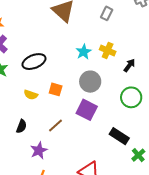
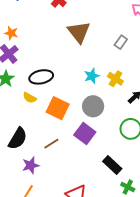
orange square: (56, 89) -> (58, 108), size x1.6
yellow semicircle: (31, 95) -> (30, 98), moved
black semicircle: (21, 126) -> (18, 139), size x1.6
green cross: (138, 155) -> (128, 187), turned -32

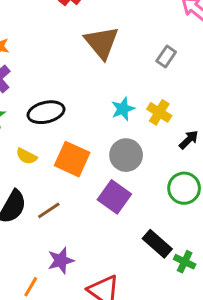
yellow semicircle: (30, 98) -> (26, 156), moved
brown line: (51, 144) -> (49, 210), moved
purple star: (31, 165) -> (61, 260), moved
green cross: (128, 187) -> (185, 262), moved

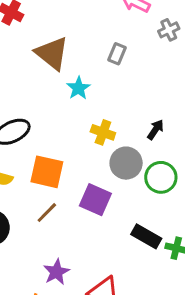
cyan star: (123, 109) -> (78, 88), moved
yellow cross: (159, 112) -> (103, 132), moved
gray circle: (126, 155) -> (126, 163), moved
brown line: (49, 210) -> (47, 213), moved

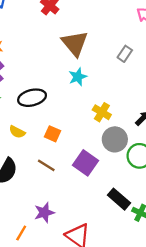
cyan star: (78, 88) -> (78, 77), moved
orange square: (47, 172) -> (52, 134), size x0.6
brown line: (47, 213) -> (46, 165), turned 66

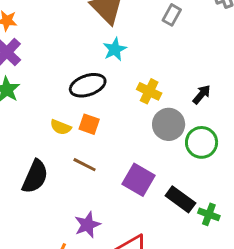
black ellipse: (32, 98) -> (88, 85), moved
yellow semicircle: (17, 132) -> (61, 127), moved
purple square: (85, 163) -> (138, 180), moved

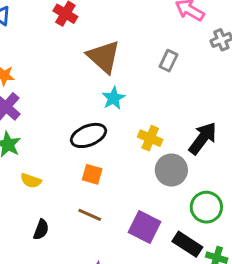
black arrow: (202, 94) -> (203, 138), size x1.6
yellow semicircle: (61, 127) -> (31, 181), moved
green circle: (202, 142) -> (206, 207), moved
black semicircle: (35, 177) -> (41, 230), size x0.6

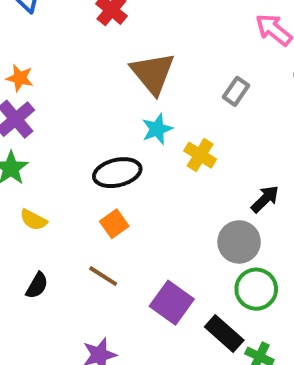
yellow cross: (150, 138) -> (200, 155), moved
black arrow: (203, 138) -> (265, 199), size x0.7
gray circle: (171, 170) -> (239, 242), moved
orange square: (92, 174) -> (114, 224), turned 30

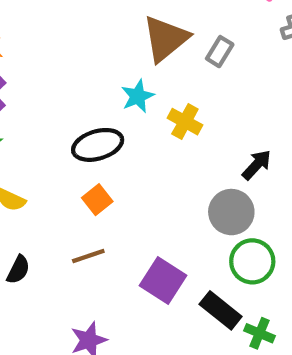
brown triangle: (153, 73) -> (166, 39), moved, turned 33
brown line: (103, 276) -> (88, 256), turned -48

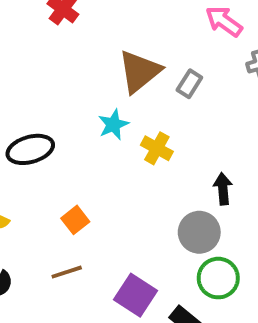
black ellipse: (98, 145) -> (30, 149), moved
black arrow: (257, 165) -> (223, 189), turned -48

